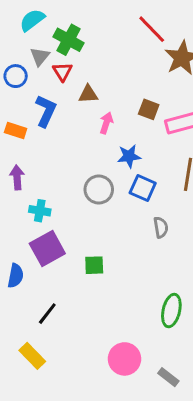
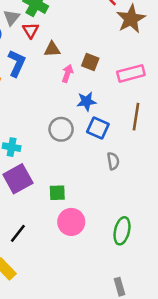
brown square: (149, 109) -> (90, 62), moved
pink circle: (124, 359) -> (71, 222), moved
gray rectangle: (168, 377) -> (119, 287), turned 36

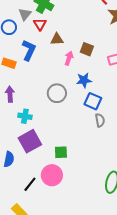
gray circle: (61, 129) -> (57, 93), moved
gray semicircle: (113, 161) -> (100, 120), moved
pink circle: (71, 222) -> (52, 175), moved

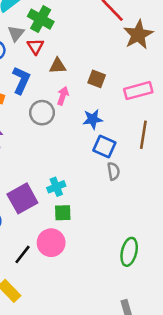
pink arrow: (69, 58) -> (63, 96), moved
gray circle: (57, 93) -> (42, 113), moved
cyan cross: (25, 116) -> (56, 187), moved, turned -32

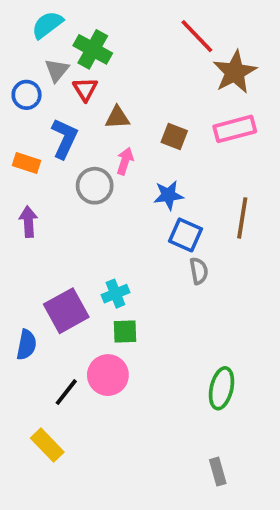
pink rectangle: (138, 91) -> (235, 129), moved

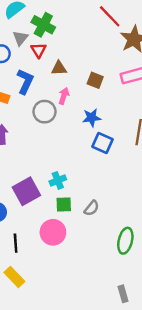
gray semicircle: (199, 271) -> (92, 208), moved, turned 49
black line: (66, 392) -> (16, 243), moved, turned -42

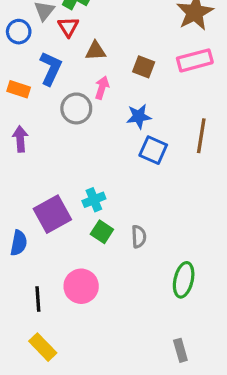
green square: (64, 205) -> (102, 232), turned 35
gray semicircle: (92, 208) -> (139, 237), turned -42
pink circle: (53, 232) -> (81, 286), moved
black line: (16, 243) -> (38, 299), moved
yellow rectangle: (14, 277) -> (43, 347), moved

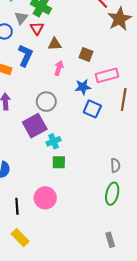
pink rectangle: (195, 60) -> (107, 75), moved
gray circle: (76, 108) -> (46, 102), moved
purple square: (52, 214) -> (35, 126), moved
green square: (102, 232) -> (59, 162), turned -32
gray semicircle: (139, 237) -> (115, 165), moved

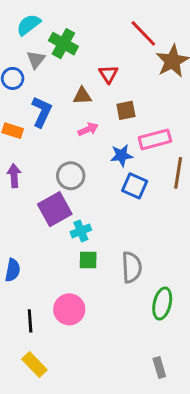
red triangle: (37, 28) -> (108, 74), moved
brown square: (86, 54) -> (126, 110), turned -32
pink arrow: (59, 68) -> (88, 129), turned 48
gray semicircle: (115, 165) -> (132, 267), moved, size x1.5

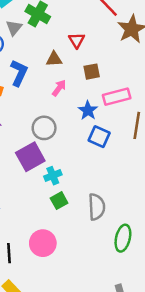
pink arrow: (88, 129) -> (59, 88), turned -30
blue star: (122, 155) -> (88, 110), turned -30
green square: (88, 260) -> (59, 201), turned -30

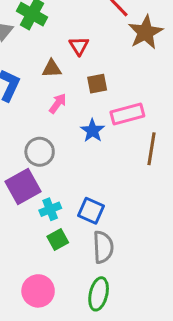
blue square: (99, 137) -> (91, 211), moved
green ellipse: (123, 238) -> (99, 294), moved

